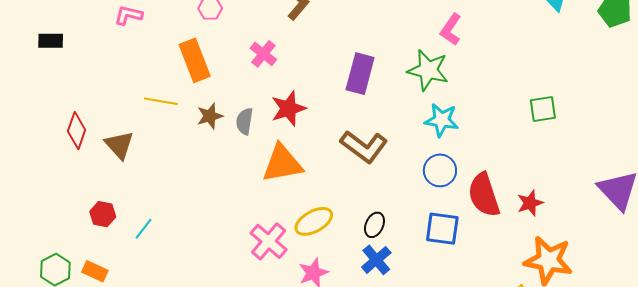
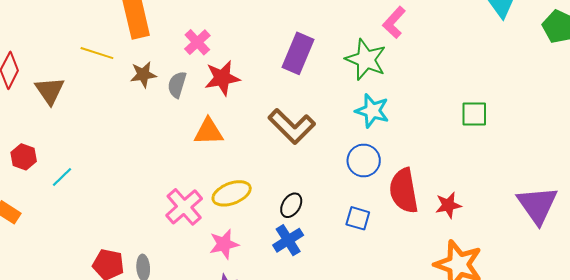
pink cross: (263, 54) -> (197, 42), moved
orange triangle: (282, 163) -> (208, 132), size x0.7
blue square: (442, 229) -> (358, 218), size x0.7

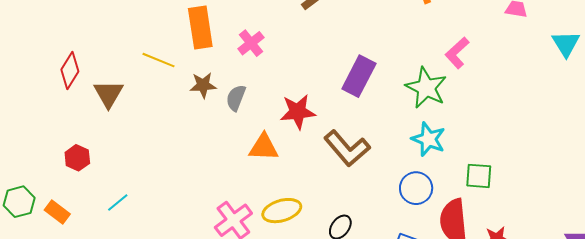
pink cross: (197, 42) -> (251, 43), moved
red star: (222, 78) -> (298, 112), moved
green square: (474, 114) -> (479, 176), moved
cyan line: (62, 177) -> (118, 202), moved

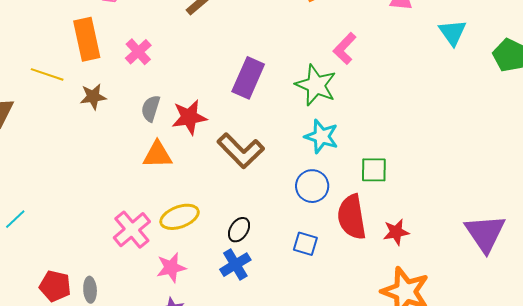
gray semicircle: (236, 98) -> (151, 108), moved

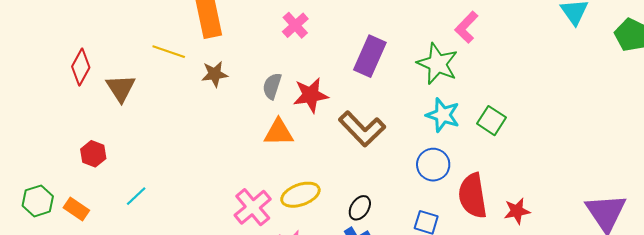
pink cross: (138, 52) -> (295, 25), moved
green square: (374, 170) -> (492, 121), moved, turned 32

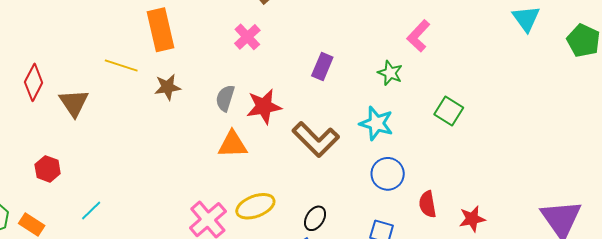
purple rectangle: (370, 56) -> (322, 67), size x0.7
green star: (437, 64) -> (390, 73), size x0.6
cyan star: (443, 115) -> (376, 123), moved
green square: (492, 121) -> (449, 111), moved
red semicircle: (473, 196) -> (428, 204), size x0.6

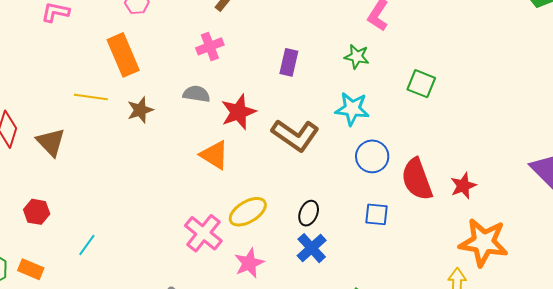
pink cross: (247, 37) -> (210, 46), turned 32
gray semicircle: (225, 98) -> (196, 94), moved, turned 92
orange triangle: (233, 144) -> (214, 155), turned 44
red semicircle: (428, 204) -> (417, 179), size x1.6

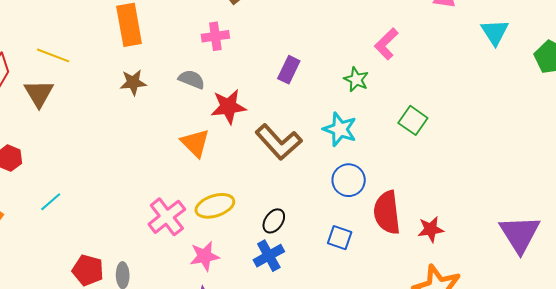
yellow line: (91, 97) -> (53, 55), moved

